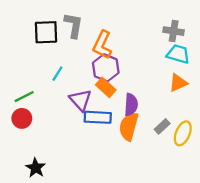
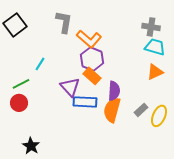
black square: (46, 32) -> (15, 25), moved, turned -35
orange L-shape: (102, 45) -> (89, 39), turned -75
cyan line: (57, 74) -> (40, 64), moved

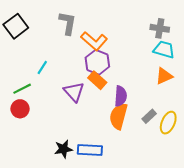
blue rectangle: (85, 102) -> (90, 150), moved
black star: (31, 146) -> (63, 149), moved, turned 30

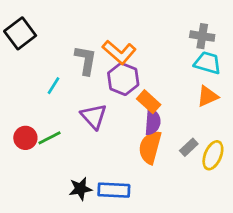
gray L-shape: (68, 23) -> (86, 60), moved
orange rectangle: (97, 80) -> (149, 102), moved
green line: (22, 89) -> (50, 138), moved

